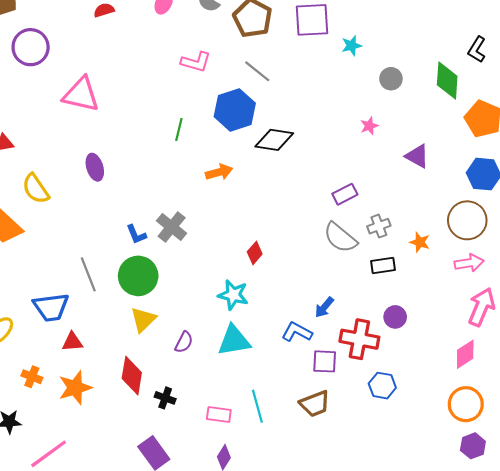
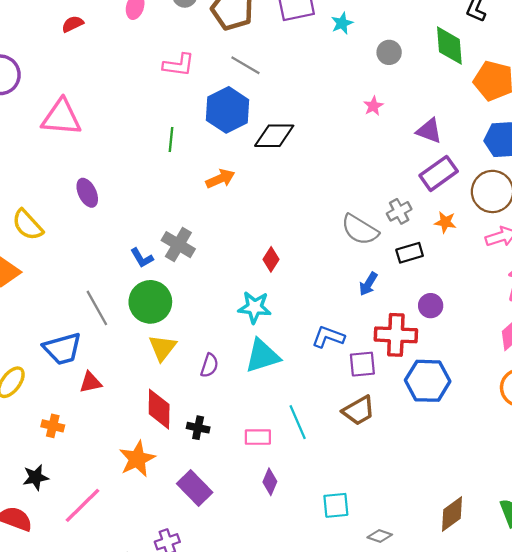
purple rectangle: (345, 194) -> (439, 173), moved, size x1.4
blue arrow: (324, 307) -> (368, 284), moved
blue hexagon: (382, 386) -> (428, 381), size x1.5
orange star: (75, 388) -> (137, 459), moved

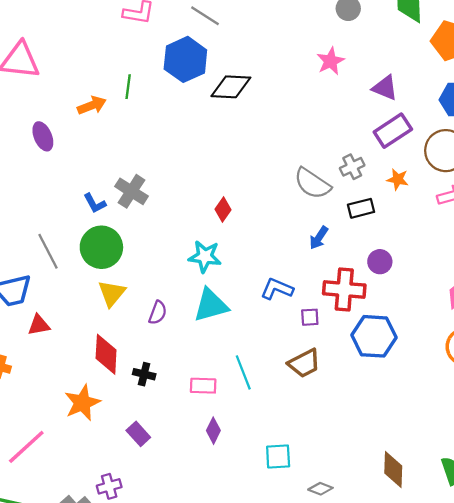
pink star: (373, 106) -> (331, 61), size x1.4
orange arrow: (220, 179) -> (92, 105), moved
purple square: (362, 364) -> (310, 317), size x0.7
purple rectangle: (195, 488) -> (138, 434), size x0.7
brown diamond: (452, 514) -> (393, 470), turned -54

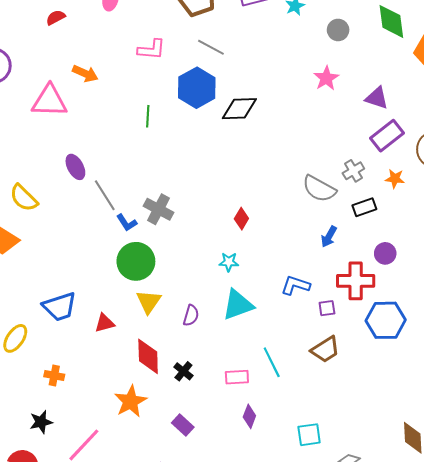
orange arrow: (92, 105) -> (85, 74), moved, turned 50
gray line: (48, 251) -> (105, 195), moved
cyan star: (205, 257) -> (229, 262), size x0.7
red triangle: (39, 325) -> (105, 323), moved
black cross: (144, 374) -> (183, 371), turned 30

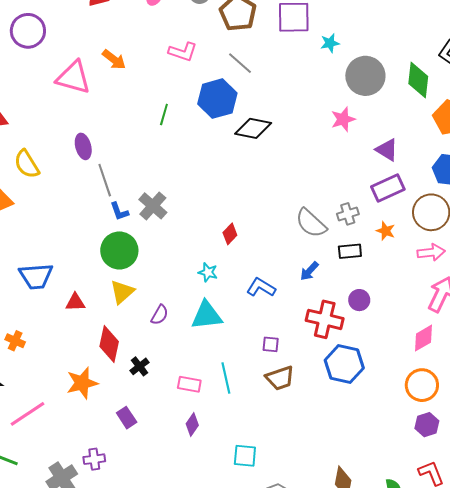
gray circle: (338, 30) -> (365, 76), size x1.8
blue L-shape: (295, 285) -> (261, 287), moved
purple square: (327, 308) -> (271, 344), moved

